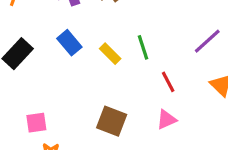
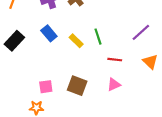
red line: (168, 82) -> (115, 60), turned -56
pink square: (36, 123) -> (46, 87), moved

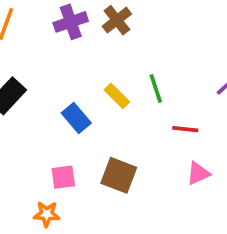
blue rectangle: (49, 33) -> (76, 118), moved
pink triangle: (114, 85) -> (198, 173), moved

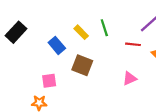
red line: (185, 129) -> (133, 44), moved
brown square: (119, 175) -> (82, 65), moved

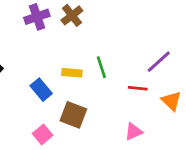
yellow rectangle: (81, 32) -> (72, 73), turned -40
pink square: (49, 81) -> (43, 134), moved, turned -32

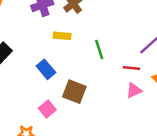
yellow rectangle: (72, 73) -> (62, 36), moved
pink triangle: (134, 132) -> (134, 90), moved

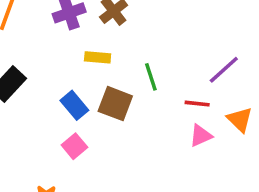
brown square: (74, 92) -> (115, 104), moved
pink square: (47, 109) -> (74, 146), moved

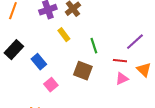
yellow rectangle: (98, 57) -> (64, 35), turned 48
brown square: (115, 104) -> (83, 71), moved
blue rectangle: (74, 105) -> (39, 62), moved

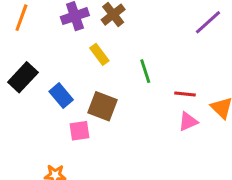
purple line: (135, 42) -> (208, 22), moved
brown square: (83, 71) -> (102, 106), moved
pink square: (51, 85) -> (80, 131), turned 32

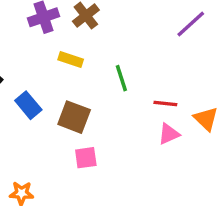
yellow rectangle: (99, 54) -> (71, 60), turned -35
pink square: (80, 131) -> (86, 158), moved

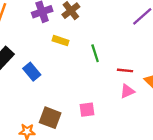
brown square: (74, 117) -> (50, 118), moved
pink square: (86, 158) -> (87, 110), moved

